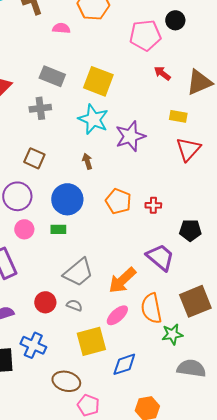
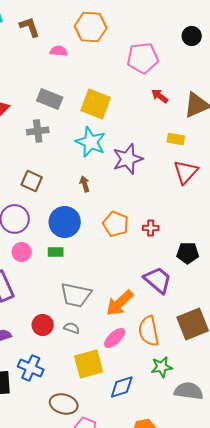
black circle: (175, 20) -> (192, 36), moved
gray trapezoid: (78, 272) -> (76, 295), turned 52
green star: (172, 334) -> (162, 367), moved

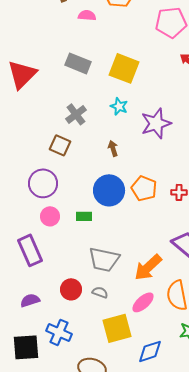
gray cross: (38, 131) -> (76, 114), moved, turned -30
cyan star: (91, 142) -> (119, 106), size x0.6
blue circle: (65, 222) -> (109, 190), moved

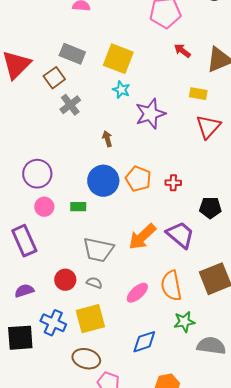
cyan star: (119, 106) -> (121, 90), moved
brown square: (60, 145) -> (54, 78), moved, turned 30
orange arrow: (148, 267) -> (142, 237), moved
yellow square: (117, 328) -> (90, 319), moved

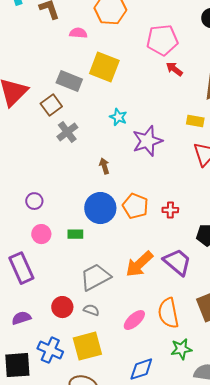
red arrow: (182, 51) -> (174, 69), moved
yellow square: (118, 59) -> (104, 67), moved
purple circle: (37, 174) -> (34, 201), size x0.6
gray trapezoid: (98, 250) -> (95, 277), turned 140

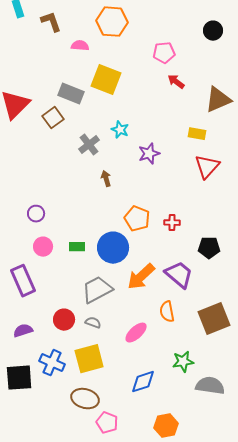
pink pentagon: (162, 40) -> (164, 53), size x0.7
gray cross: (67, 132) -> (89, 145), moved
purple star: (147, 141) -> (149, 154), size x0.7
blue circle: (100, 208) -> (113, 248), moved
orange semicircle: (168, 313) -> (167, 312), moved, size x0.7

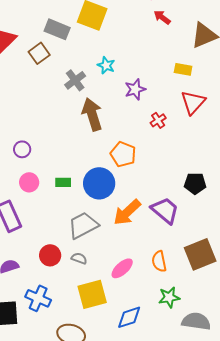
brown arrow: (106, 179) -> (92, 114), size x2.0
red cross: (172, 223) -> (158, 120), moved, turned -35
orange semicircle: (167, 312) -> (159, 261), moved
yellow square: (89, 359) -> (92, 294), moved

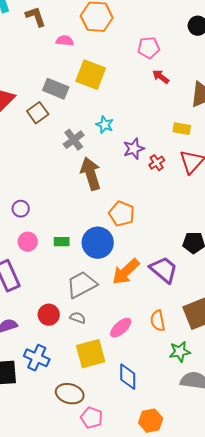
red cross: (158, 120) -> (157, 163), moved
green star: (169, 297) -> (180, 352), moved
blue diamond: (129, 317) -> (128, 377), turned -72

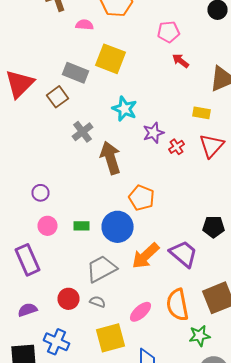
cyan star: (105, 125) -> (124, 109), size x1.4
gray cross: (74, 140) -> (82, 132), moved
orange semicircle: (158, 321) -> (178, 305), size x1.5

